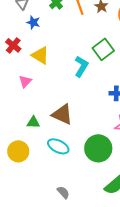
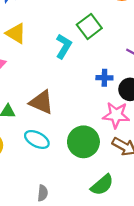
gray semicircle: (63, 192) -> (43, 193), turned 48

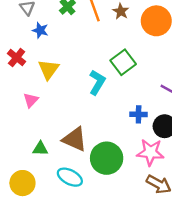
yellow triangle: (16, 33) -> (49, 69), turned 35
green circle: (83, 142) -> (107, 158), moved

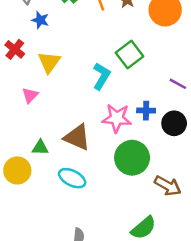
pink star: (150, 152) -> (117, 118), moved
green circle: (107, 158) -> (132, 158), moved
yellow circle: (22, 183) -> (17, 170), moved

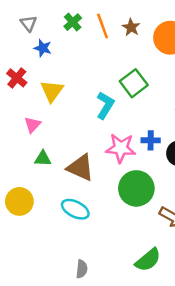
green triangle: (40, 148) -> (43, 159), moved

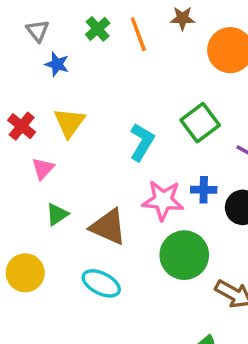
brown star: (131, 27) -> (182, 18), moved, turned -30
red cross: (17, 78) -> (22, 126), moved
green square: (134, 83) -> (200, 123), moved
green triangle: (43, 159) -> (57, 214), turned -36

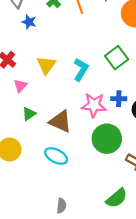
yellow triangle: (69, 123) -> (46, 65), moved

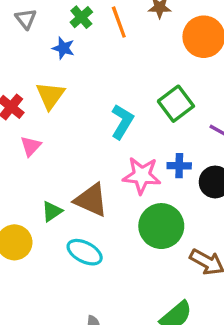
blue star: (29, 22) -> (63, 48), moved
yellow triangle: (46, 65) -> (50, 95), moved
green triangle: (29, 114) -> (52, 211), moved

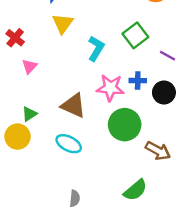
yellow triangle: (50, 95) -> (63, 23), moved
green triangle: (52, 211) -> (29, 114), moved

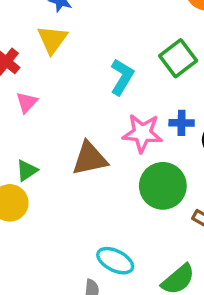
yellow triangle: (63, 23) -> (52, 40), moved
brown triangle: (73, 106) -> (90, 159), turned -36
cyan ellipse: (69, 144) -> (115, 261), moved

